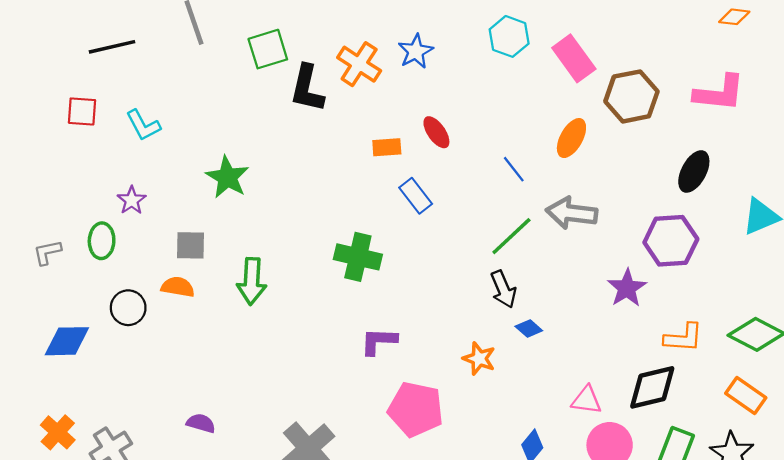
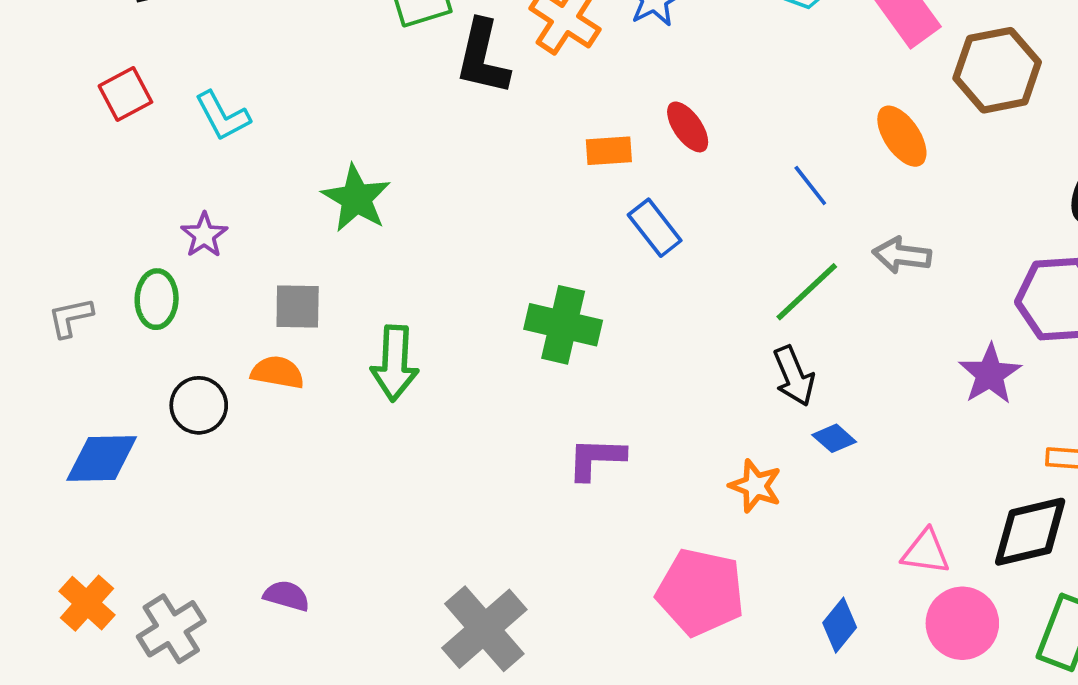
red square: (82, 111) -> (125, 94), turned -32
orange ellipse: (571, 138) -> (902, 136), turned -63
gray arrow: (571, 213) -> (902, 255), size x0.7
pink pentagon: (416, 409) -> (700, 592), moved
purple semicircle: (201, 423) -> (287, 596), moved

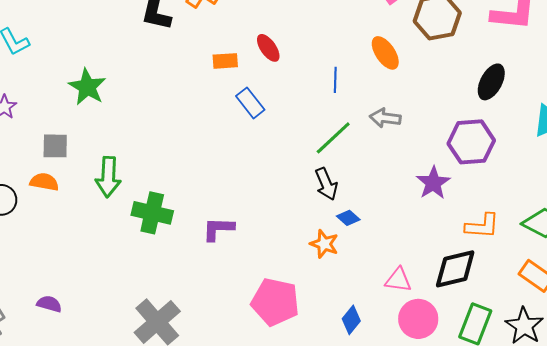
blue line: (810, 186) -> (335, 80), turned 40
green cross: (563, 325) -> (152, 213), moved
orange star: (755, 486) -> (324, 244), moved

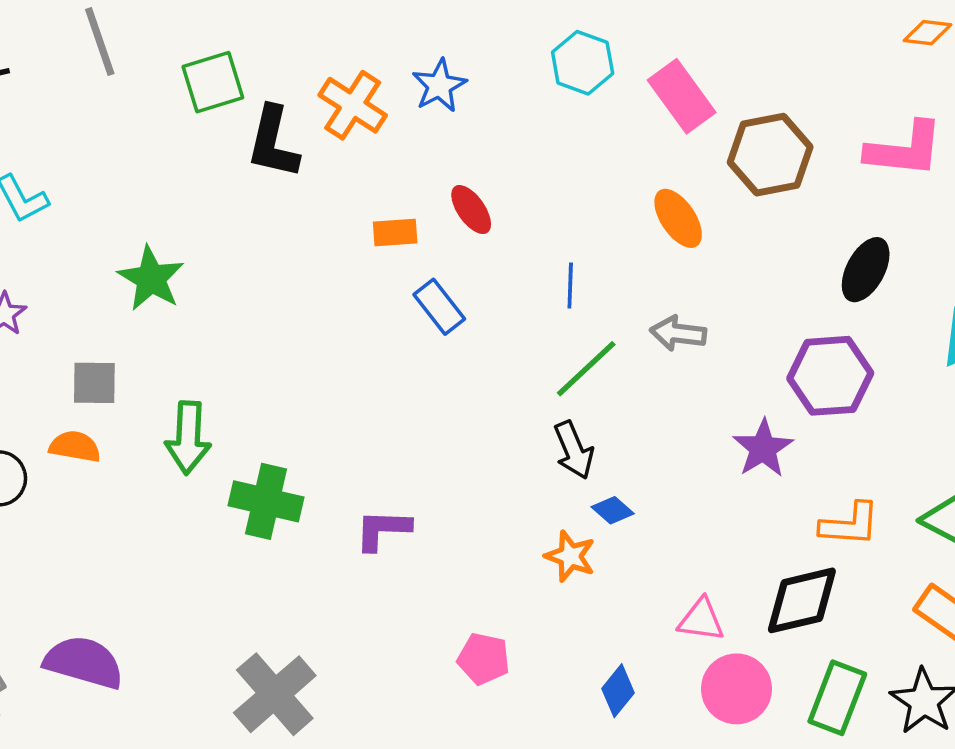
blue line: (335, 80) -> (570, 286), moved
pink pentagon: (275, 302) -> (484, 659), size x0.6
purple semicircle: (49, 304) -> (84, 662), size x1.8

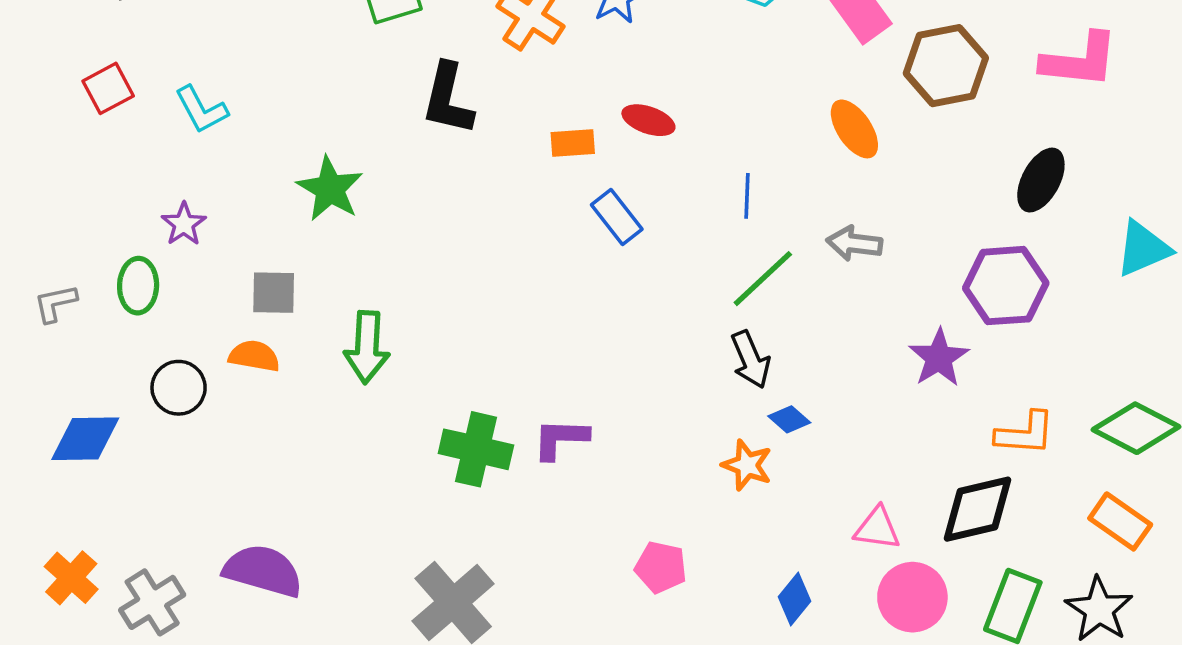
black L-shape: (273, 142) -> (448, 99), moved
red ellipse: (471, 210) -> (648, 120), turned -36
green cross: (266, 501) -> (476, 449), moved

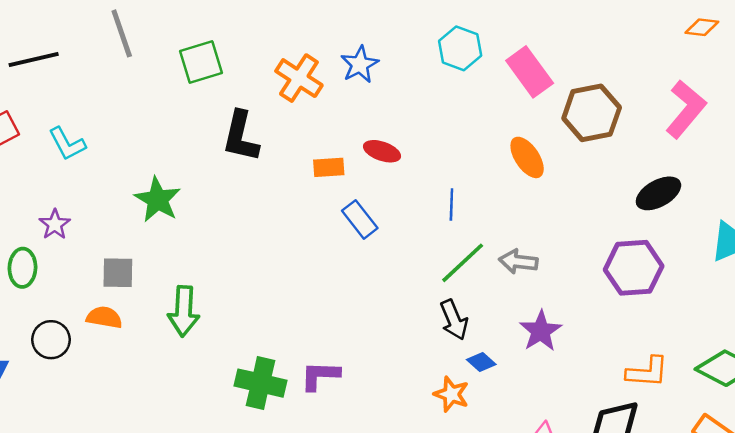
pink L-shape: (1080, 60) -> (686, 109), turned -56
black ellipse: (1041, 180) -> (658, 193), turned 33
gray arrow: (854, 243) -> (518, 262), moved
purple star: (939, 358) -> (541, 331), moved

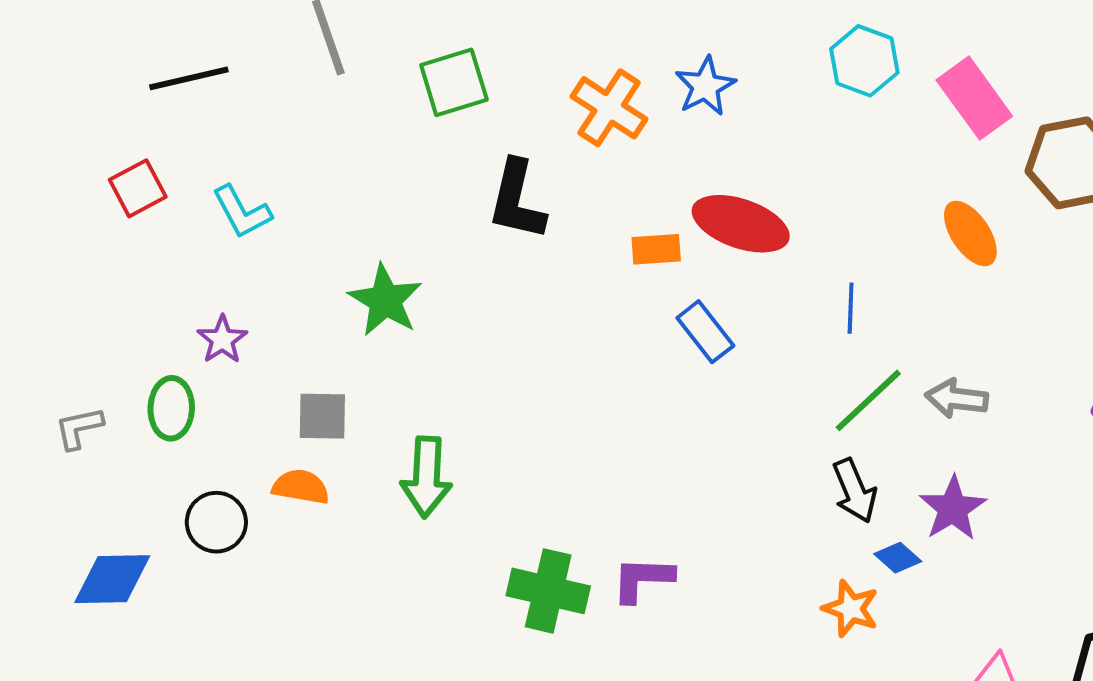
red ellipse: (382, 151) -> (741, 224), size x1.6
purple star: (541, 331) -> (953, 508), moved

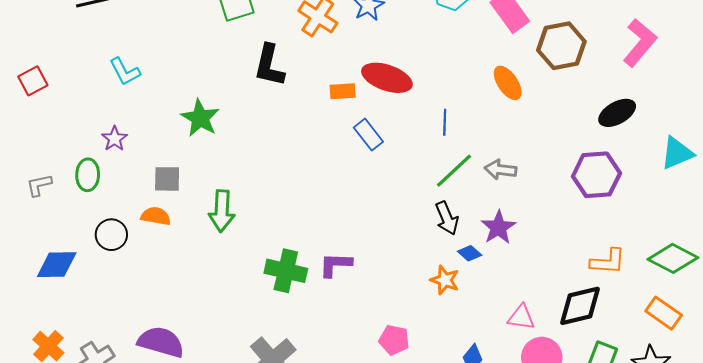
red square: (138, 188) -> (33, 81), moved

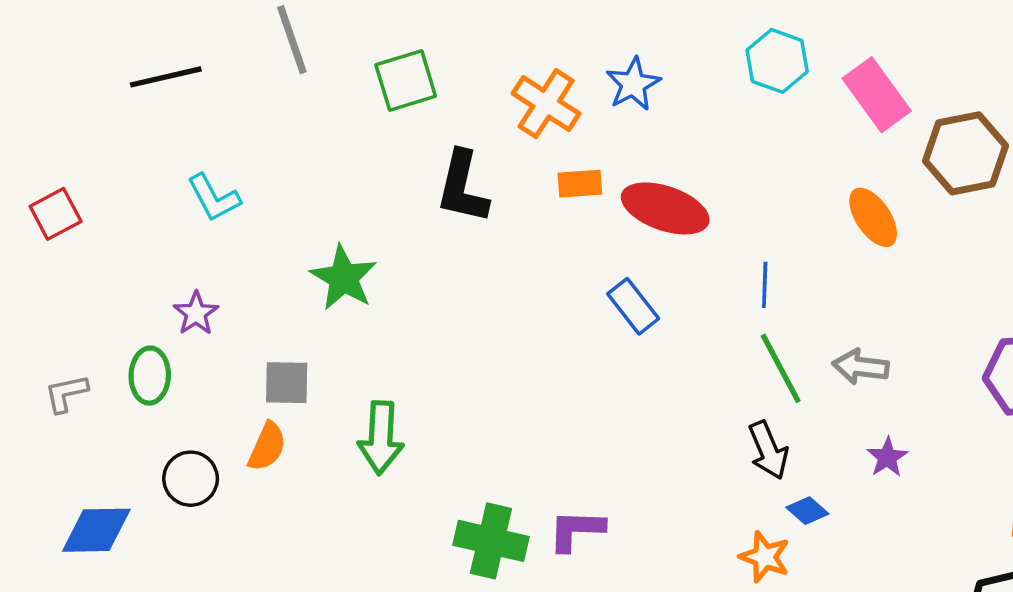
orange rectangle: (343, 91) -> (580, 184), moved
green line: (454, 171) -> (781, 368), turned -75
orange semicircle: (156, 216) -> (267, 447), turned 104
purple star: (498, 227) -> (887, 457), moved, size x0.7

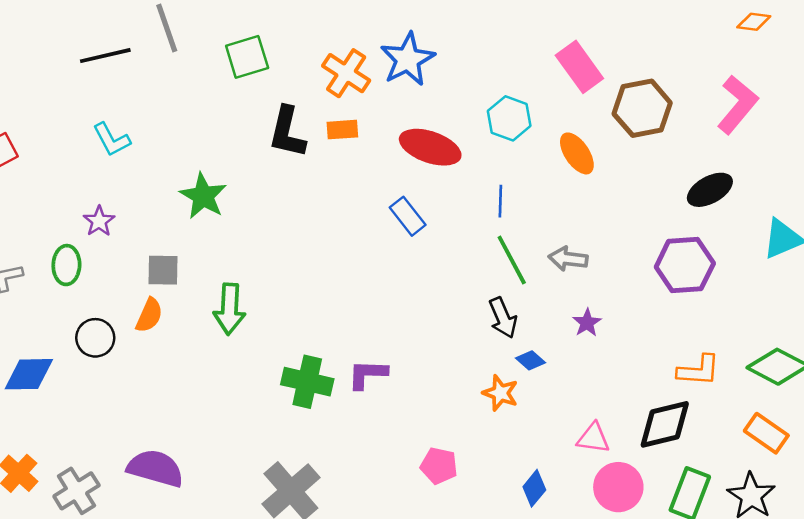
cyan hexagon: (777, 61) -> (509, 118), moved
black line: (166, 77) -> (105, 56), moved
blue star: (633, 84) -> (408, 59), size x1.4
orange rectangle: (580, 184) -> (342, 130), moved

